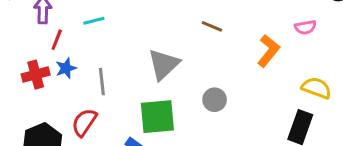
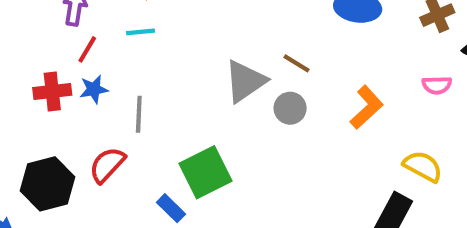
pink semicircle: (305, 27) -> (437, 85), moved
gray triangle: (164, 64) -> (245, 81), moved
gray circle: (215, 100) -> (290, 108), moved
green square: (157, 117) -> (205, 172), turned -30

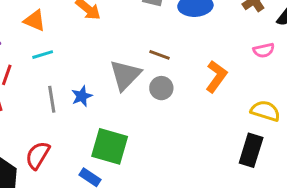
blue star: (94, 89) -> (82, 96), moved
gray line: (139, 114) -> (52, 99), moved
green square: (205, 172) -> (110, 146), turned -36

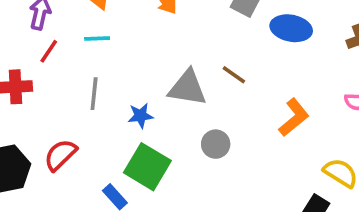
gray triangle: (125, 75) -> (187, 88), turned 40
gray circle: (161, 88) -> (216, 144), moved
blue star: (82, 96) -> (141, 116), moved

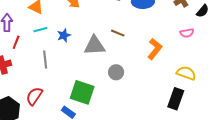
blue star: (141, 116) -> (64, 35), moved

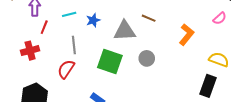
pink semicircle: (187, 33) -> (220, 18), turned -32
green square: (82, 92) -> (110, 62), moved
red semicircle: (34, 96) -> (66, 69), moved

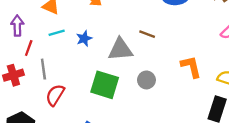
orange L-shape: (187, 35) -> (191, 67), moved, turned -50
gray line: (74, 45) -> (43, 69), moved

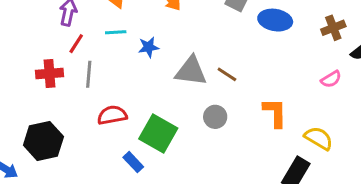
brown line: (147, 34) -> (227, 74), moved
green square: (105, 85) -> (158, 134), moved
red semicircle: (55, 95) -> (112, 115), moved, turned 35

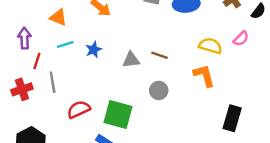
gray triangle: (191, 71) -> (131, 60), size x0.7
yellow semicircle: (319, 138) -> (210, 46), moved

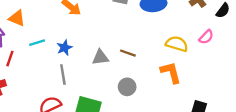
orange triangle: (58, 17) -> (17, 18), moved
gray line: (53, 82) -> (63, 75), moved

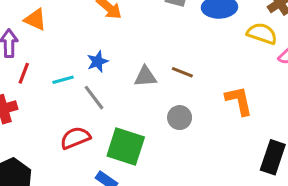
cyan line: (37, 43) -> (63, 80), moved
yellow semicircle: (177, 44) -> (262, 34), moved
gray line: (63, 75) -> (94, 98), turned -30

